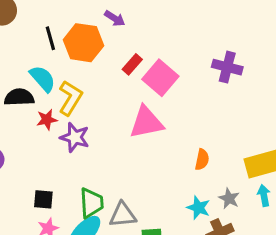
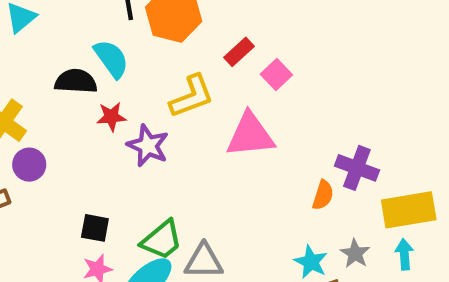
purple cross: (227, 67) -> (357, 168), moved
pink square: (160, 78) -> (276, 74), size x0.6
yellow L-shape: (70, 98) -> (192, 96), moved, turned 32
green trapezoid: (91, 203) -> (162, 240), turned 48

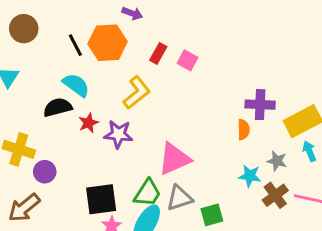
pink triangle: (250, 135) -> (174, 159), moved
black square: (95, 228) -> (101, 199), size x1.6

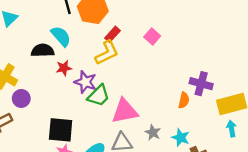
red rectangle: (158, 53) -> (112, 34), moved
gray star: (277, 161) -> (153, 133), moved
green trapezoid: (148, 193) -> (99, 96), moved

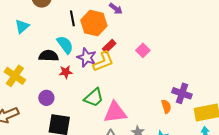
purple star: (85, 82) -> (87, 57), moved
purple circle: (21, 98) -> (46, 98), moved
orange semicircle: (184, 100) -> (166, 107), turned -32

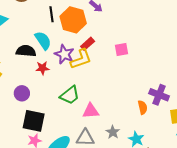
pink square: (143, 50) -> (121, 49), turned 32
pink triangle: (115, 112) -> (91, 111), size x0.7

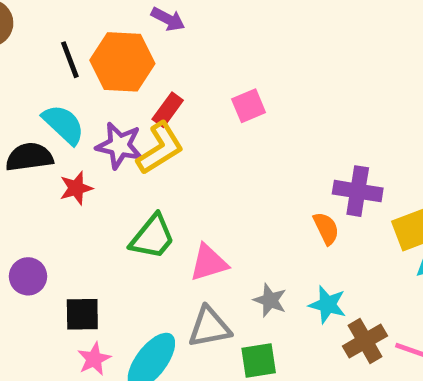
purple circle: (22, 93) -> (28, 276), moved
black square: (34, 121) -> (82, 314), size x0.7

